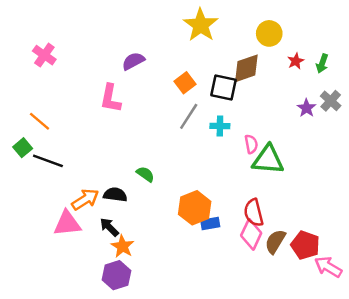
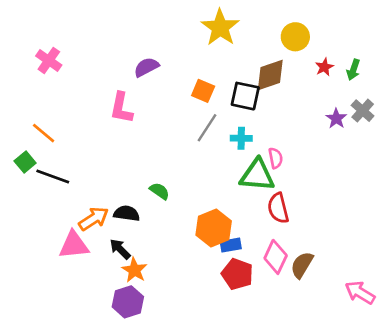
orange square: (185, 83) -> (203, 91), turned -30
green triangle: (268, 160) -> (257, 175), moved
red semicircle: (254, 213) -> (278, 208), moved
red pentagon: (305, 245) -> (237, 274), moved

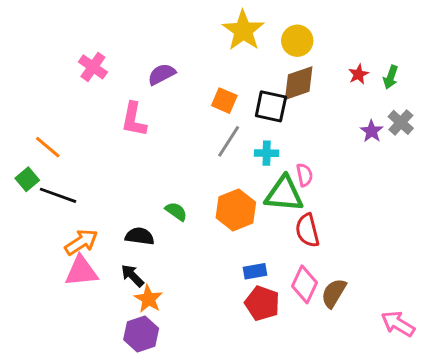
yellow circle: (295, 37) -> (297, 41), moved
pink cross: (49, 60) -> (93, 67), moved
orange arrow: (94, 219) -> (81, 242), moved
orange hexagon: (214, 228) -> (236, 210), moved

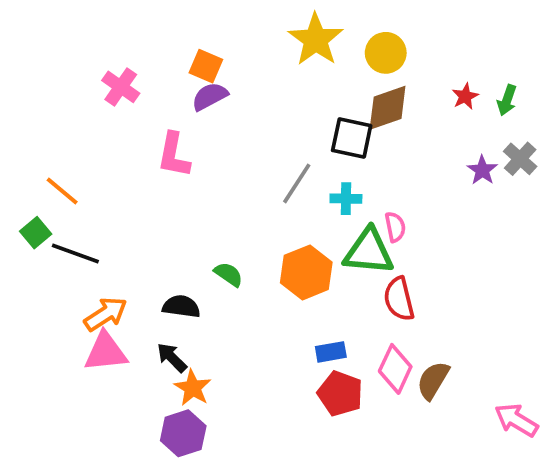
orange square: (224, 101) -> (206, 66), moved

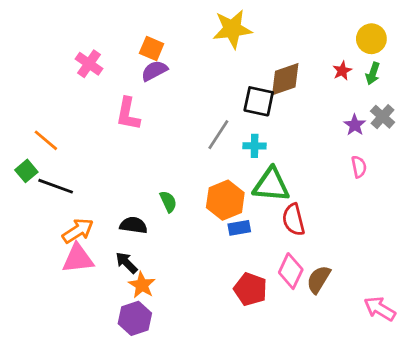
yellow star: (316, 40) -> (232, 29), turned 30
yellow circle: (386, 53) -> (371, 39), moved
pink semicircle: (395, 227) -> (359, 167), moved
green semicircle: (229, 274) -> (168, 202), turned 30
blue rectangle: (331, 352) -> (239, 228), moved

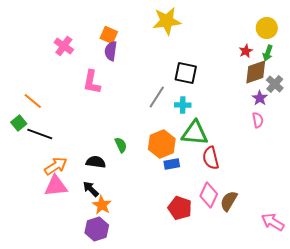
purple semicircle: (154, 71) -> (111, 51), turned -54
brown diamond: (285, 79) -> (256, 72), moved
purple star: (355, 125) -> (260, 98), moved

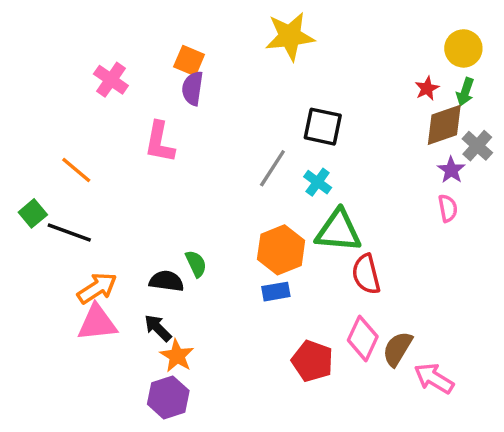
orange line: (33, 101) -> (76, 170), moved
cyan cross: (183, 105) -> (318, 182), turned 35
green semicircle: (121, 145) -> (196, 264), moved
blue rectangle: (172, 164) -> (276, 292), moved
pink arrow: (273, 222) -> (434, 378), moved

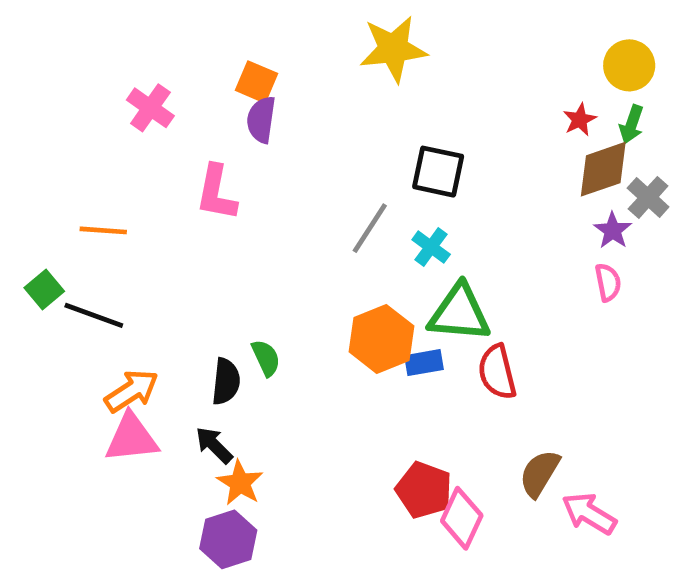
orange line: (76, 170) -> (103, 230), turned -36
black semicircle: (167, 281) -> (226, 381), turned 88
blue rectangle: (276, 292) -> (424, 363), moved
pink diamond: (363, 338) -> (462, 518), moved

